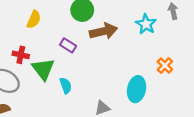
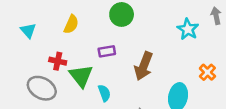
brown arrow: (103, 31) -> (144, 66), moved, turned 124
purple rectangle: (68, 45) -> (107, 51), turned -42

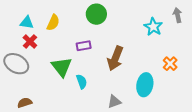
cyan triangle: (28, 30) -> (27, 23), moved, turned -40
red cross: (58, 61) -> (30, 42), moved, turned 32
gray ellipse: (42, 88) -> (16, 64), moved

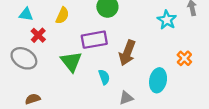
cyan triangle: (27, 23) -> (26, 14), moved
purple rectangle: (84, 46) -> (94, 40), size x1.6
cyan semicircle: (82, 82) -> (104, 77), moved

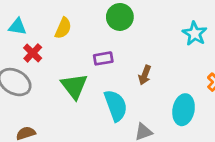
purple rectangle: (94, 40) -> (103, 58), size x0.6
brown arrow: (127, 53) -> (145, 75), size x0.6
cyan semicircle: (104, 77) -> (116, 106), size x1.6

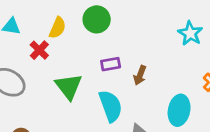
green circle: (120, 17) -> (97, 19), moved
red cross: (33, 53) -> (39, 50), moved
purple rectangle: (103, 58) -> (111, 64), moved

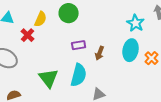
green triangle: (69, 86) -> (49, 78), moved
cyan semicircle: (111, 106) -> (79, 75), turned 35
cyan ellipse: (179, 110) -> (131, 50), moved

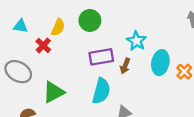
cyan star: (136, 23) -> (137, 41), moved
purple rectangle: (79, 45) -> (101, 57), size x1.5
green triangle: (49, 78) -> (53, 92), moved, turned 40

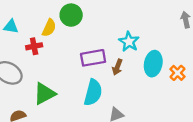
green circle: (90, 20) -> (71, 15), moved
red cross: (43, 45) -> (34, 46), turned 35

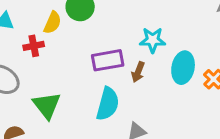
cyan star: (129, 42) -> (153, 40), turned -30
green triangle: (44, 94) -> (47, 105), turned -40

